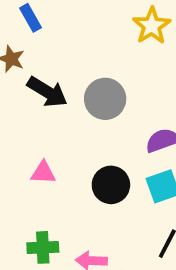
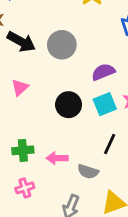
pink triangle: (43, 173) -> (20, 87), moved, turned -42

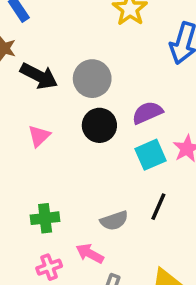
black circle: (69, 105) -> (99, 125), moved
pink arrow: (57, 158) -> (90, 254), moved, turned 30
gray semicircle: (88, 172) -> (114, 221), moved, turned -35

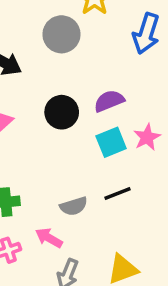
gray circle: (92, 79) -> (61, 34), moved
black line: (158, 207) -> (117, 194), turned 44

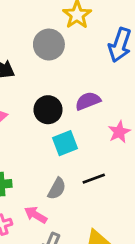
cyan square: (111, 142) -> (65, 143), moved
gray semicircle: (74, 206) -> (57, 189), turned -45

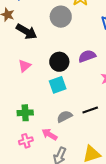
cyan square: (65, 143) -> (58, 85), moved
gray semicircle: (57, 189) -> (64, 117), turned -147

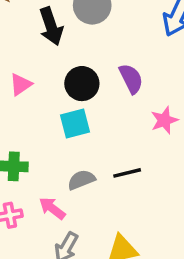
black arrow: (27, 32) -> (51, 26), moved, turned 35
purple semicircle: (87, 56) -> (131, 79), turned 78

